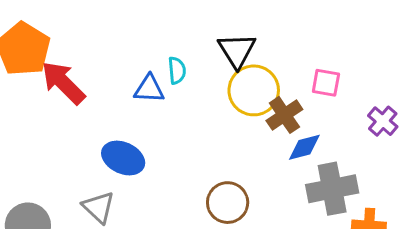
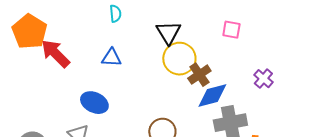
cyan semicircle: (177, 70) -> (115, 14), moved
pink square: (326, 83) -> (231, 30), moved
blue diamond: (304, 147) -> (212, 96), size x1.4

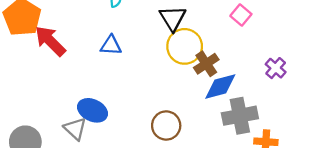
pink square: (231, 30) -> (241, 15), turned 30
blue ellipse: (94, 103) -> (92, 110), moved

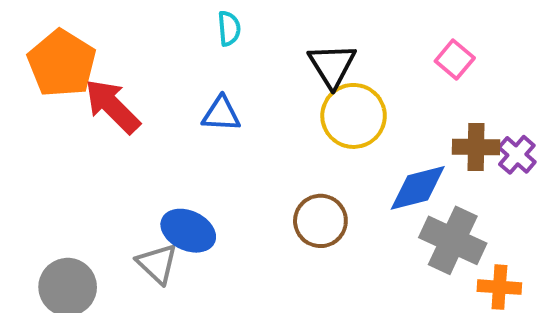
brown cross: (206, 64) -> (476, 147), moved, turned 35
gray cross: (240, 116) -> (453, 240), turned 36
brown circle: (166, 125) -> (320, 221), moved

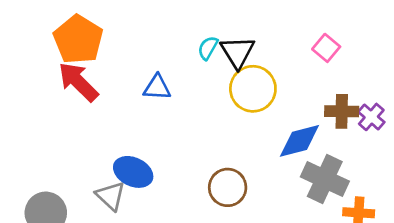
cyan semicircle: (229, 28) -> (208, 48), moved, turned -145
orange pentagon: (62, 63) -> (78, 39), moved
brown circle: (320, 221) -> (228, 187), moved

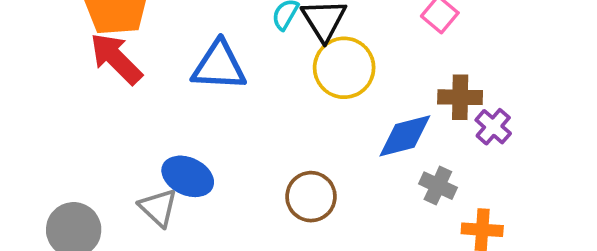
blue triangle: (157, 87) -> (219, 66), size x1.5
purple cross: (371, 117) -> (493, 127), moved
gray cross: (325, 179) -> (438, 186), size x0.6

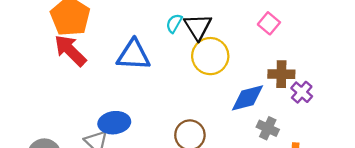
blue ellipse: (188, 176) -> (114, 123), turned -32

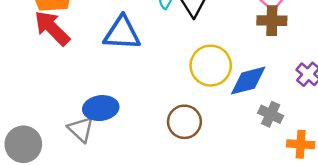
yellow circle: (210, 56) -> (211, 66), moved
brown cross: (281, 74) -> (272, 21), moved

